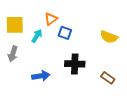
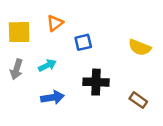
orange triangle: (51, 19) -> (55, 23), moved
blue square: (65, 33) -> (83, 42), turned -32
cyan arrow: (37, 36) -> (47, 65), moved, turned 32

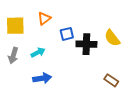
yellow semicircle: (140, 47) -> (112, 38), turned 30
black cross: (96, 82) -> (86, 44), moved

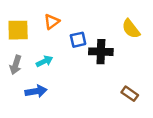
yellow semicircle: (112, 38) -> (131, 29), moved
blue arrow: (42, 78) -> (36, 91), moved

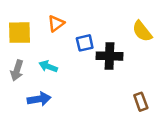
cyan arrow: (44, 61) -> (48, 66), turned -133
brown rectangle: (130, 94) -> (141, 102), turned 35

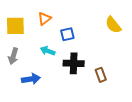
black cross: (110, 56) -> (74, 63), moved
cyan arrow: (48, 66) -> (48, 51), moved
brown rectangle: (141, 102) -> (101, 75), moved

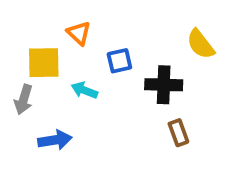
orange triangle: (44, 19) -> (79, 33), turned -40
yellow square: (15, 26) -> (44, 63), moved
black cross: (74, 63) -> (164, 85), moved

